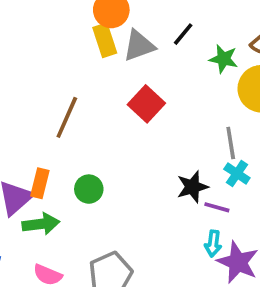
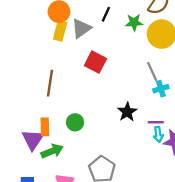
yellow rectangle: (105, 40) -> (60, 31), turned 48
cyan cross: (237, 173) -> (161, 89), turned -35
black star: (192, 187) -> (127, 112), moved
purple line: (217, 207) -> (156, 122), moved

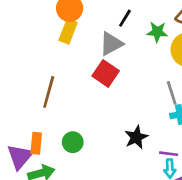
gray triangle: (81, 28) -> (111, 44), moved

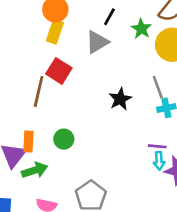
green star: (157, 32) -> (141, 29), turned 30
red square: (106, 73) -> (59, 71), moved
black star: (136, 137) -> (120, 99), moved

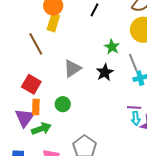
green star: (141, 29) -> (112, 47), moved
gray triangle: (97, 42) -> (72, 68), moved
red square: (59, 71) -> (31, 84), moved
brown line: (39, 91) -> (36, 44), moved, turned -40

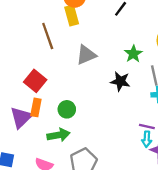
yellow rectangle: (53, 23) -> (72, 15), turned -42
gray triangle: (72, 68) -> (86, 55), moved
black star: (105, 72) -> (120, 81), turned 30
green arrow: (41, 129) -> (58, 135), moved

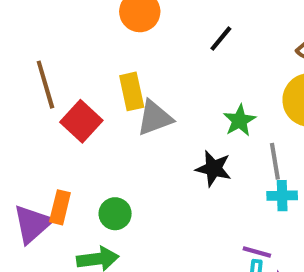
yellow rectangle: (72, 15) -> (132, 91), moved
brown line: (48, 36) -> (45, 85), moved
red square: (35, 81) -> (81, 121), moved

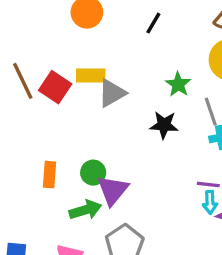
yellow rectangle: (132, 91) -> (91, 75), turned -68
red square: (81, 121) -> (55, 87), moved
purple triangle: (32, 224) -> (113, 190), moved

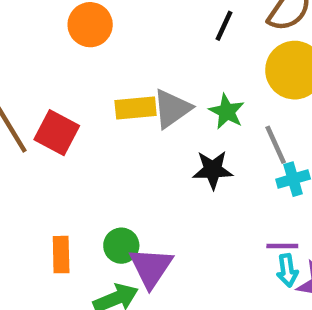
black line: (153, 23) -> (224, 26), moved
yellow rectangle: (91, 75) -> (136, 108), moved
gray triangle: (112, 93) -> (172, 109), moved

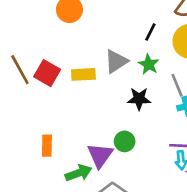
black line: (224, 26) -> (150, 32), moved
yellow rectangle: (136, 108) -> (83, 74), moved
green circle: (121, 246) -> (125, 141), moved

